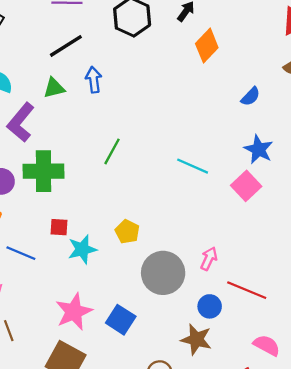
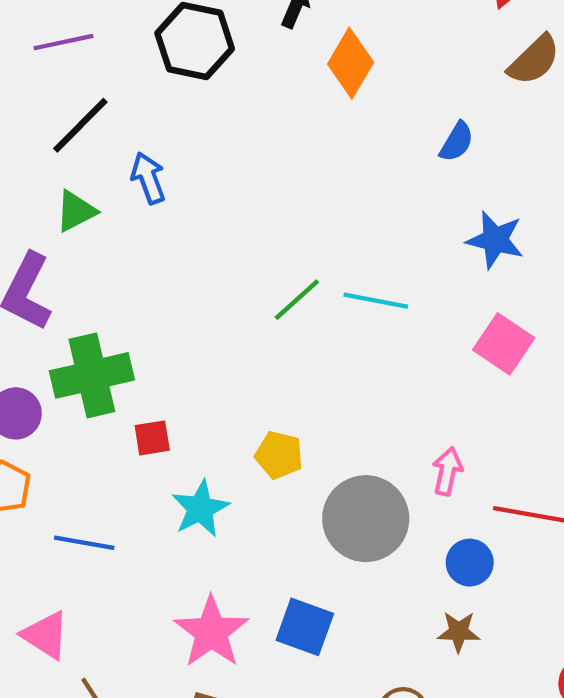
green line: (112, 151) -> (297, 300), moved, turned 32
pink square: (246, 186) -> (504, 344), moved
red square: (59, 227) -> (152, 438), moved
brown star: (196, 339) -> (459, 632), size x0.7

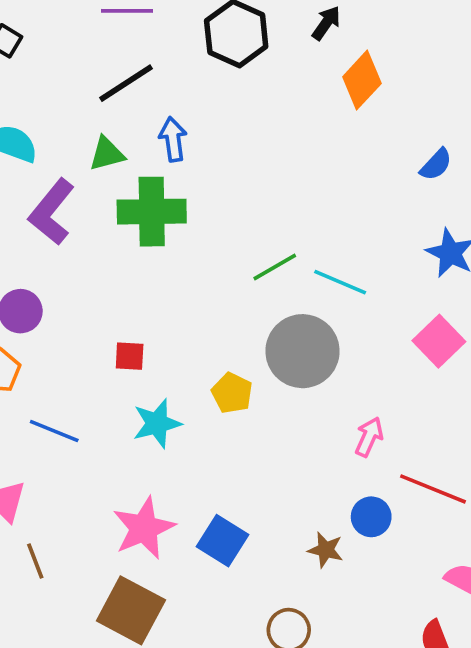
green cross: (92, 375) -> (152, 212), moved
gray circle: (366, 519) -> (302, 351), moved
brown star: (459, 632) -> (326, 550), moved

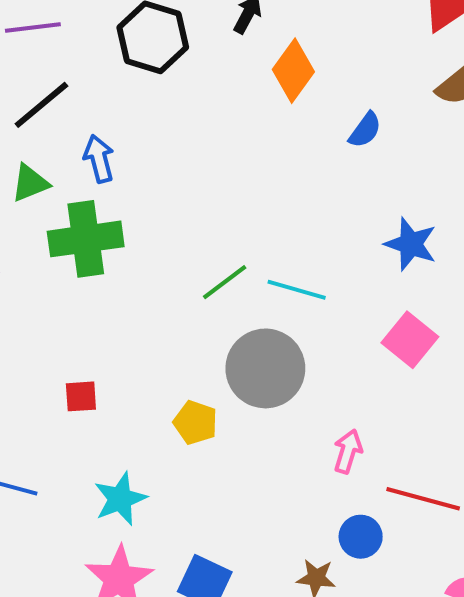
blue semicircle: (436, 165) -> (365, 130), moved
cyan star: (157, 423) -> (120, 499), moved

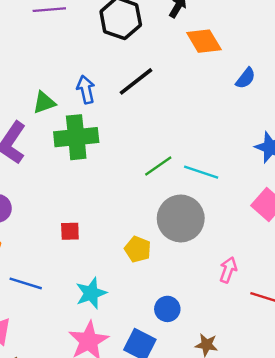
orange diamond: (293, 71) -> (204, 41), turned -69
black line: (41, 105) -> (136, 81), moved
blue circle: (361, 537) -> (167, 309), moved

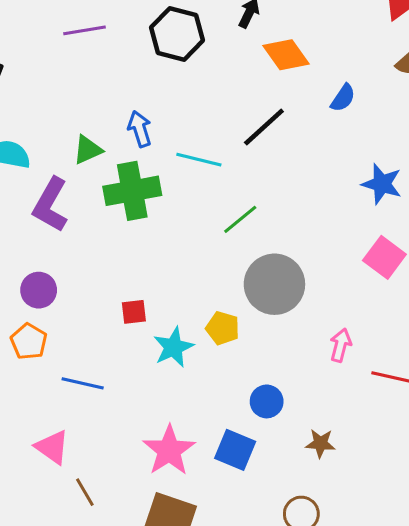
black line: (136, 81) -> (264, 127), moved
cyan line: (201, 172) -> (199, 160), moved
cyan star: (91, 293) -> (173, 347), moved

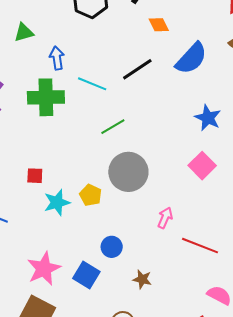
orange diamond: (286, 55) -> (159, 25), size x0.7
blue semicircle: (343, 98) -> (191, 58), size x1.8
green triangle: (88, 150) -> (24, 32), moved

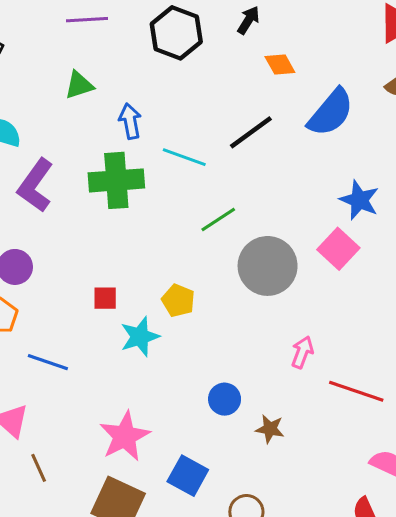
pink square: (202, 166) -> (338, 249), moved
gray circle: (128, 172) -> (268, 266), moved
yellow pentagon: (91, 195) -> (178, 300), moved
blue square: (86, 275) -> (188, 476), moved
brown star: (142, 279) -> (270, 429), moved

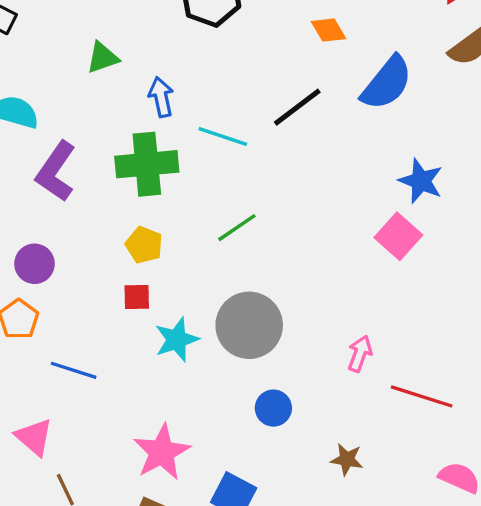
green line: (218, 220) -> (237, 228), moved
gray circle: (268, 266) -> (249, 325), moved
yellow pentagon: (178, 300) -> (144, 245), moved
brown star: (270, 429) -> (347, 459), moved

